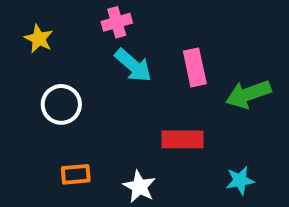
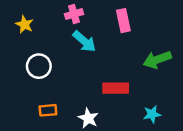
pink rectangle: (195, 67) -> (123, 21), moved

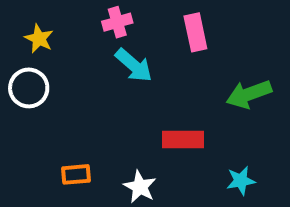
white circle: (39, 66) -> (29, 88), moved

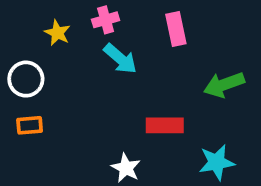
yellow star: (39, 39) -> (57, 33), moved
orange rectangle: (76, 174) -> (30, 125), moved
cyan star: (241, 181) -> (217, 162), size x1.4

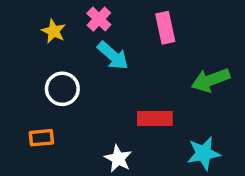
pink cross: (106, 20) -> (99, 19), turned -30
white circle: (26, 79) -> (62, 89), moved
orange rectangle: (30, 125) -> (41, 138), moved

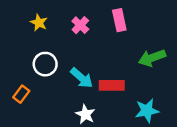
pink cross: (99, 19) -> (80, 25), moved
cyan arrow: (113, 56) -> (82, 78), moved
orange rectangle: (41, 138) -> (21, 94), moved, turned -48

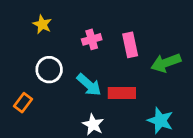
pink rectangle: (119, 20) -> (130, 45), moved
pink cross: (80, 25) -> (92, 39), moved, turned 30
cyan star: (147, 111) -> (160, 120), turned 30

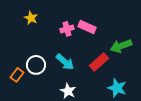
pink rectangle: (130, 45) -> (87, 27), moved, turned -54
white circle: (49, 70) -> (36, 65), moved
red rectangle: (122, 93) -> (99, 62), moved, turned -42

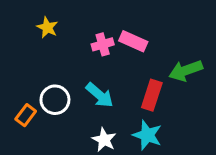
red rectangle: (99, 62) -> (152, 95), turned -30
cyan star: (117, 88) -> (147, 135), moved

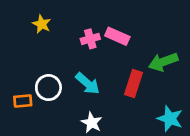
orange rectangle: (26, 115) -> (23, 101), turned 48
cyan star: (147, 135) -> (170, 119), moved

